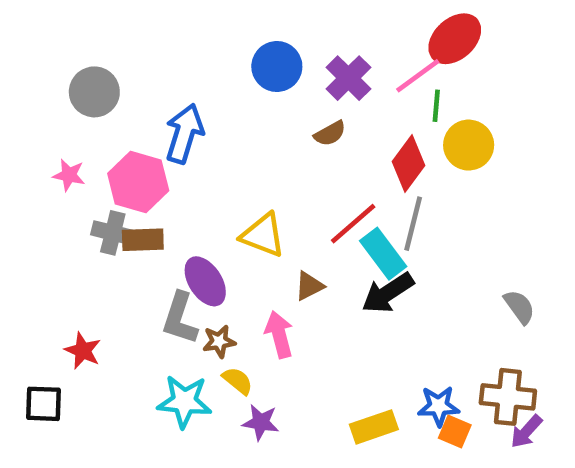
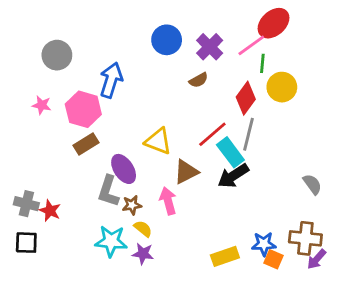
gray cross: (113, 233) -> (26, 204), moved
brown rectangle: (143, 240) -> (86, 144), turned -30
brown triangle: (309, 286) -> (186, 172), size x1.4
purple star: (261, 422) -> (143, 254), moved

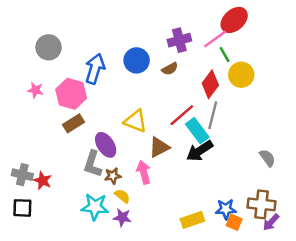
blue circle: (167, 40) -> (137, 60), moved
purple cross: (210, 47) -> (179, 40), turned 30
green line: (262, 63) -> (225, 54), turned -35

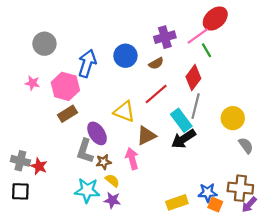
yellow circle: (241, 75) -> (233, 118), moved
red line: (182, 115) -> (156, 94), moved

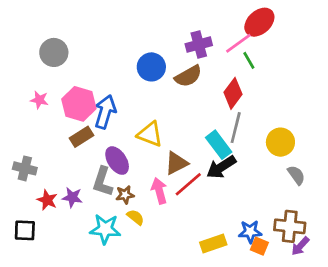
blue arrow: (87, 63) -> (105, 112), moved
brown semicircle: (156, 63) -> (188, 76), size x1.5
red line: (156, 94) -> (188, 184), moved
gray cross: (20, 161) -> (25, 168), moved
purple star: (112, 200) -> (72, 197), moved

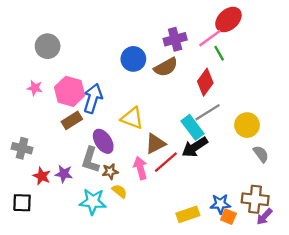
gray line: (236, 128) -> (208, 112), turned 44

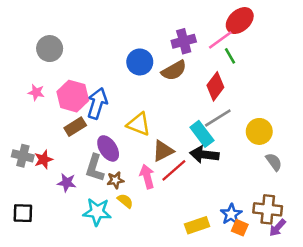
black arrow: (195, 147) -> (204, 155), turned 40
red star: (42, 176) -> (44, 159), moved, turned 30
blue star: (220, 204) -> (231, 214), turned -30

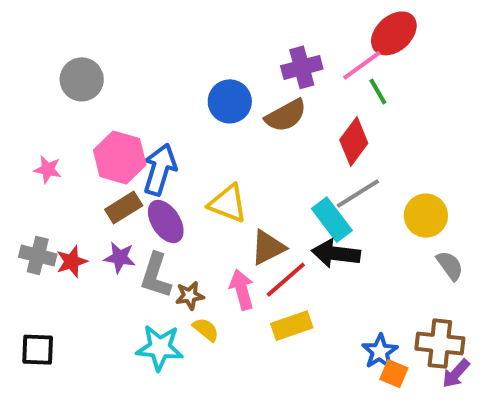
pink star: (36, 92) -> (48, 169), moved
purple ellipse: (108, 148) -> (166, 222), moved
purple star: (67, 183) -> (120, 258), moved
yellow rectangle: (197, 225) -> (292, 326), moved

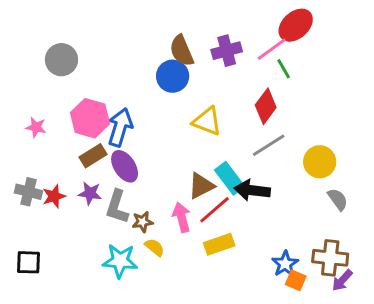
brown semicircle: (286, 115) -> (182, 51), moved, turned 96
yellow triangle: (228, 204) -> (207, 121), moved
cyan rectangle: (332, 220) -> (230, 178), moved

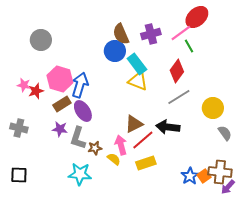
cyan rectangle: (230, 178) -> (137, 64), moved
red star: (54, 196) -> (36, 91), moved
yellow semicircle: (155, 247) -> (114, 159), moved
orange square: (296, 280) -> (204, 176), moved, turned 32

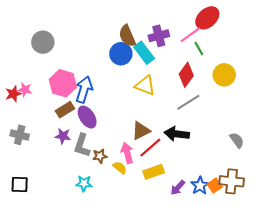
cyan rectangle: (137, 64) -> (144, 53), moved
red star: (36, 91) -> (13, 94), moved
yellow circle: (213, 108) -> (224, 75), moved
cyan star: (80, 174) -> (84, 183), size x0.7
purple arrow: (228, 187) -> (178, 188), moved

